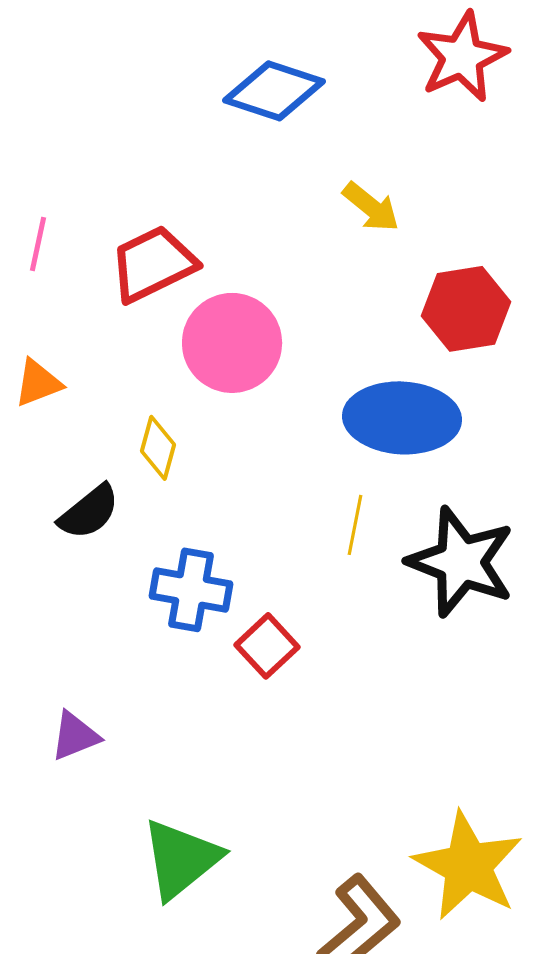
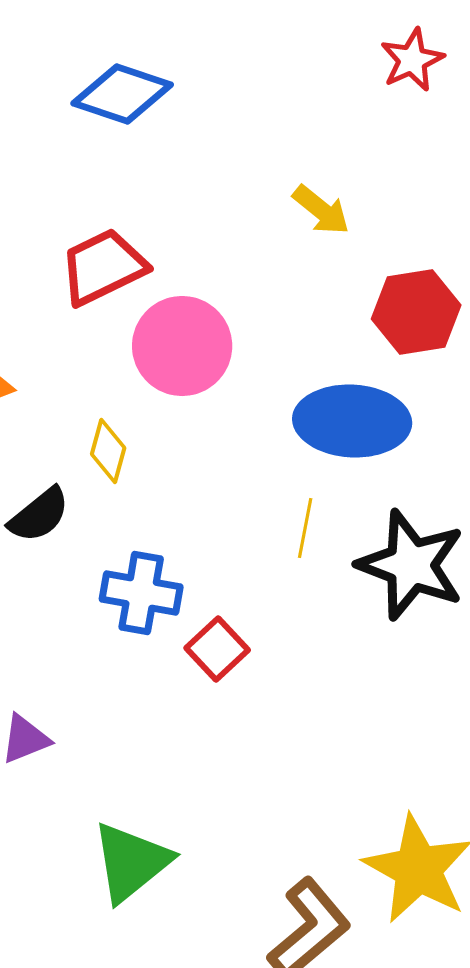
red star: (462, 57) -> (412, 60), size x0.7
blue diamond: (274, 91) -> (122, 94), moved

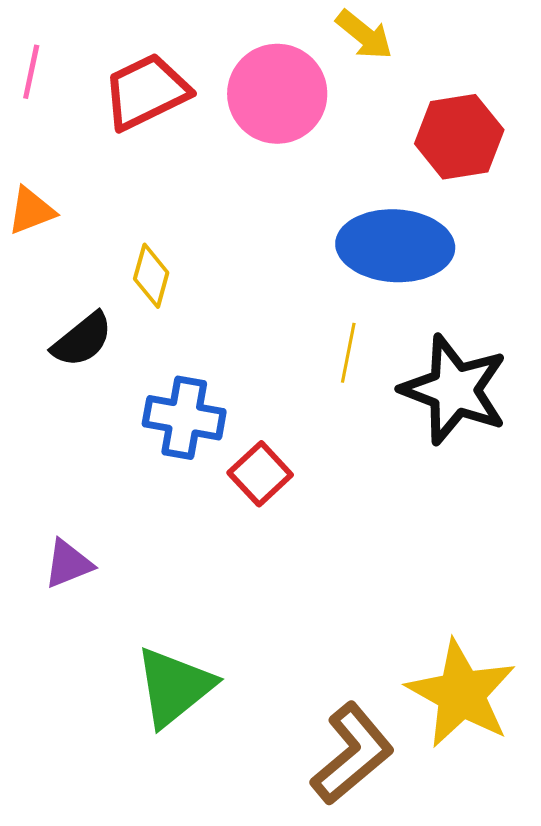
pink circle: (182, 346) -> (277, 94), moved

